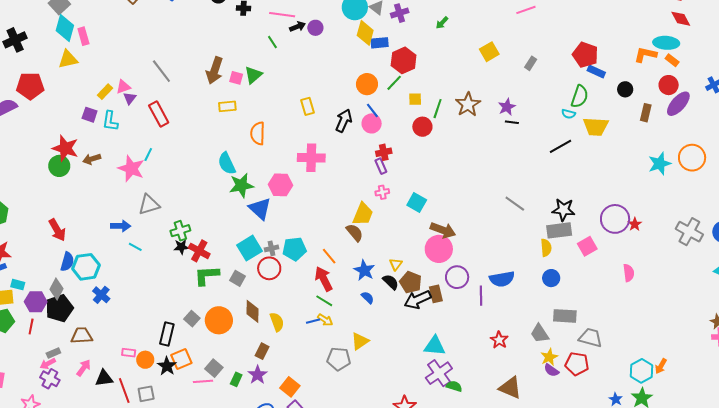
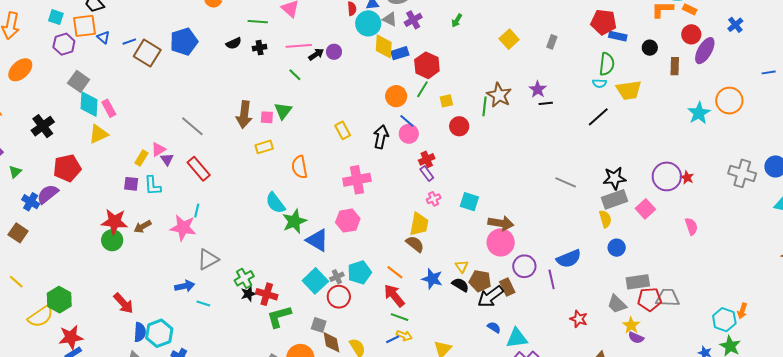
green line: (438, 109) -> (485, 106), moved
pink hexagon: (280, 185) -> (348, 221), moved
gray square: (238, 278) -> (319, 325), moved
blue semicircle: (368, 298) -> (494, 327), moved
red pentagon: (577, 364) -> (650, 299), moved

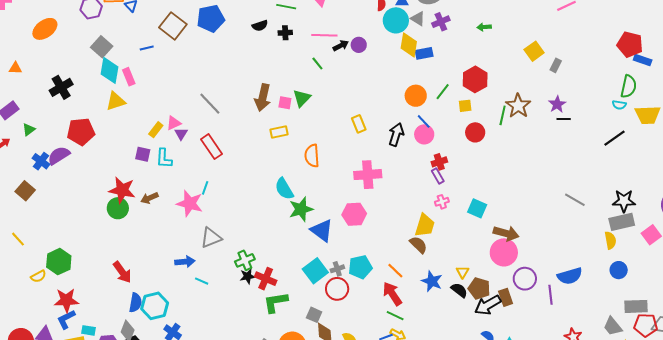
green arrow: (457, 20) -> (484, 27), turned 48
blue line: (129, 42) -> (147, 48), moved
gray rectangle: (552, 42) -> (556, 65), moved
red hexagon: (427, 65) -> (475, 79), moved
yellow semicircle: (41, 316) -> (38, 276), size x0.6

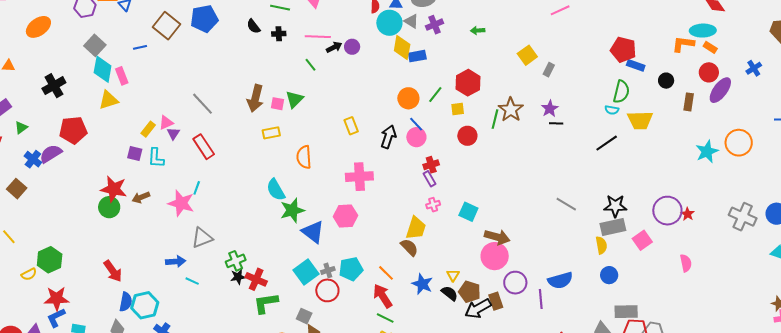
black semicircle: (260, 26) -> (253, 26), turned 70

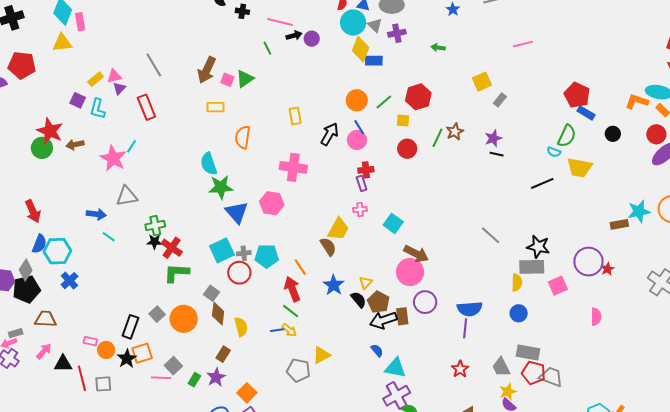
brown rectangle: (689, 102) -> (619, 224), moved, turned 60
brown star: (511, 110) -> (455, 132), size x0.7
purple line: (541, 299) -> (465, 328), moved

